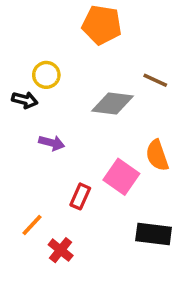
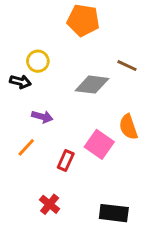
orange line: (32, 225) -> (26, 147), moved
black rectangle: (154, 234) -> (114, 213), moved

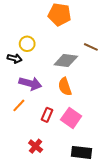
purple arrow: (42, 117) -> (30, 83), size x1.5
orange semicircle: (128, 127) -> (65, 87), moved
pink square: (99, 144) -> (71, 118), moved

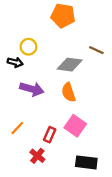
orange line: (19, 105) -> (17, 128), moved
red rectangle: (47, 115) -> (50, 135), moved

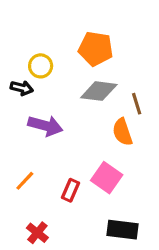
orange pentagon: (63, 16) -> (96, 49), moved
brown line: (96, 50) -> (137, 104), moved, turned 48
orange semicircle: (69, 92) -> (122, 132), moved
red cross: (37, 156) -> (37, 233), moved

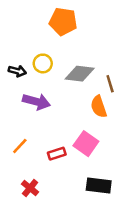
orange pentagon: (96, 49) -> (63, 22), moved
yellow circle: (41, 66) -> (43, 63), moved
red rectangle: (70, 190) -> (57, 154), turned 48

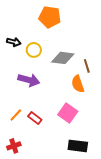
black arrow: (17, 71) -> (14, 42), moved
red rectangle: (57, 154) -> (35, 118), moved, turned 56
red cross: (30, 188) -> (14, 146), moved, turned 32

